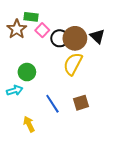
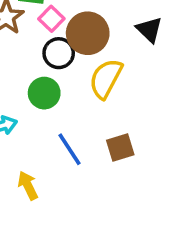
black circle: (60, 38) -> (59, 53), moved
brown circle: (75, 38) -> (88, 33), moved
green circle: (27, 72) -> (44, 93), moved

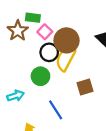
yellow semicircle: (106, 79) -> (65, 59), moved
brown square: (120, 147) -> (85, 87), moved

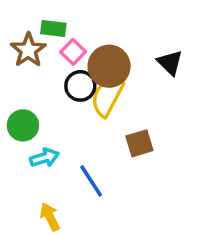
green circle: (40, 76) -> (23, 125), moved
cyan arrow: (16, 96) -> (44, 158), moved

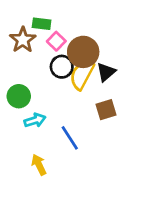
black triangle: (170, 63) -> (106, 72), moved, turned 35

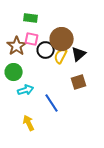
brown star: (23, 40) -> (17, 46), moved
pink square: (56, 41) -> (32, 39), moved, turned -32
yellow semicircle: (82, 75) -> (61, 56), size x0.7

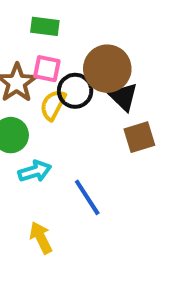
black triangle: (79, 54) -> (123, 97), moved, turned -35
yellow semicircle: (61, 56) -> (53, 105), moved
brown square: (79, 82) -> (139, 137), moved

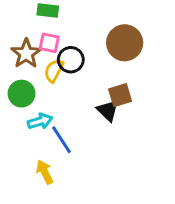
brown circle: (107, 69) -> (125, 43), moved
black triangle: (123, 97) -> (108, 111), moved
blue line: (87, 197) -> (62, 140), moved

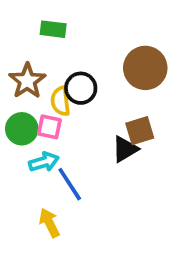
pink square: (49, 43) -> (49, 127), moved
yellow semicircle: (54, 71) -> (60, 101), turned -35
black triangle: (108, 111) -> (125, 149), turned 45

